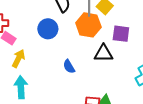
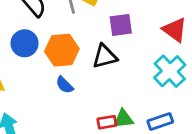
orange hexagon: (88, 25) -> (62, 50), moved

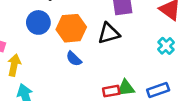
cyan cross: (170, 71) -> (166, 46), size x0.6

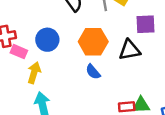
blue circle: (38, 22) -> (47, 40), moved

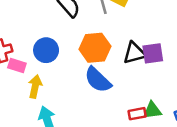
purple square: (146, 24) -> (153, 53), moved
blue semicircle: (93, 72) -> (98, 80), size x1.6

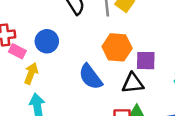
orange hexagon: (95, 48) -> (117, 47), moved
black triangle: (135, 53) -> (133, 83), moved

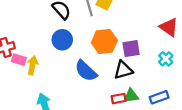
blue circle: (47, 41) -> (62, 40), moved
yellow arrow: (31, 74) -> (32, 65), moved

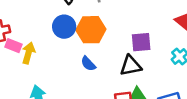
orange hexagon: (104, 41) -> (91, 30), moved
blue semicircle: (86, 71) -> (88, 64), size x0.6

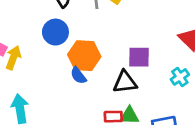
orange hexagon: (91, 30) -> (84, 56), moved

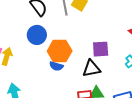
blue semicircle: (78, 75) -> (56, 66), turned -32

